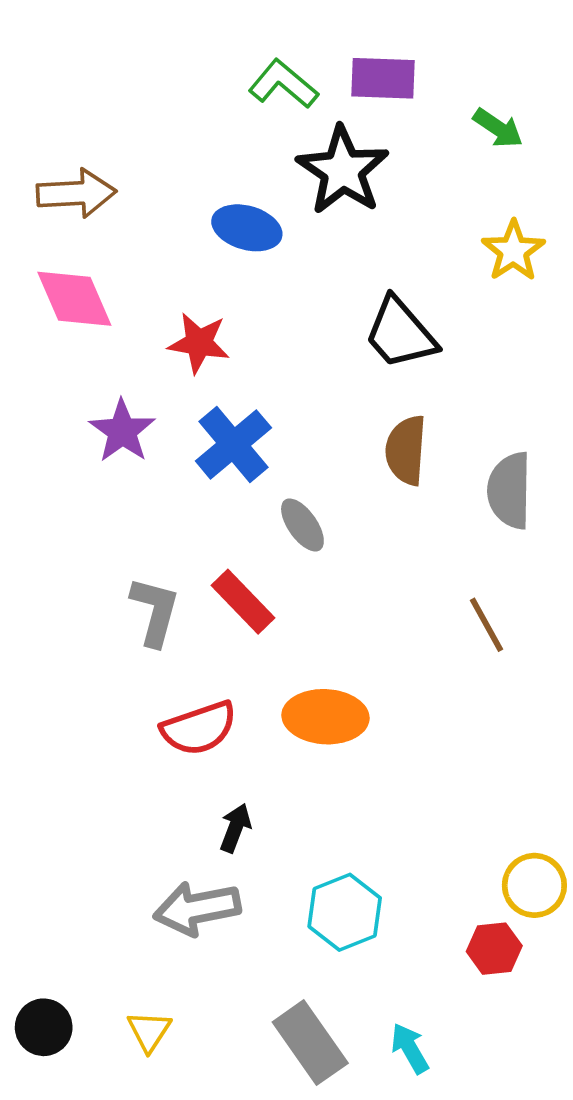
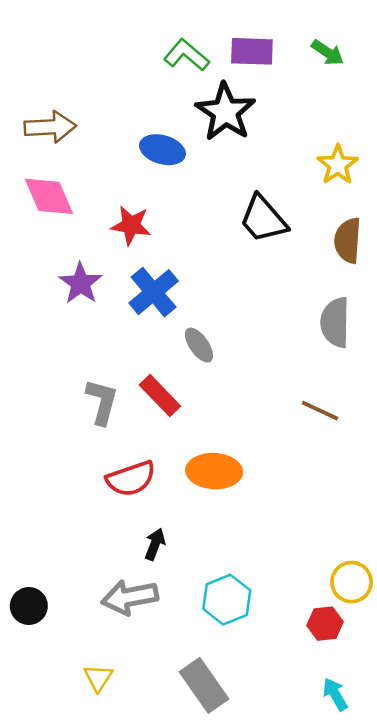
green arrow: (498, 128) -> (328, 53), moved
brown semicircle: (406, 450) -> (348, 240), moved
brown line: (487, 625) -> (320, 411), turned -36
black circle: (44, 1027) -> (29, 606), moved
cyan arrow: (410, 1048) -> (335, 694), moved

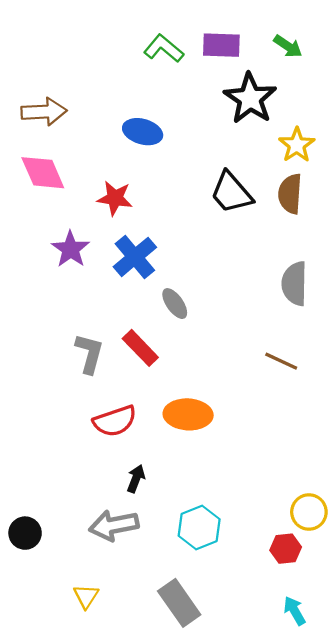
black star: (225, 112) -> (250, 98), moved
brown semicircle: (348, 240) -> (290, 194), moved

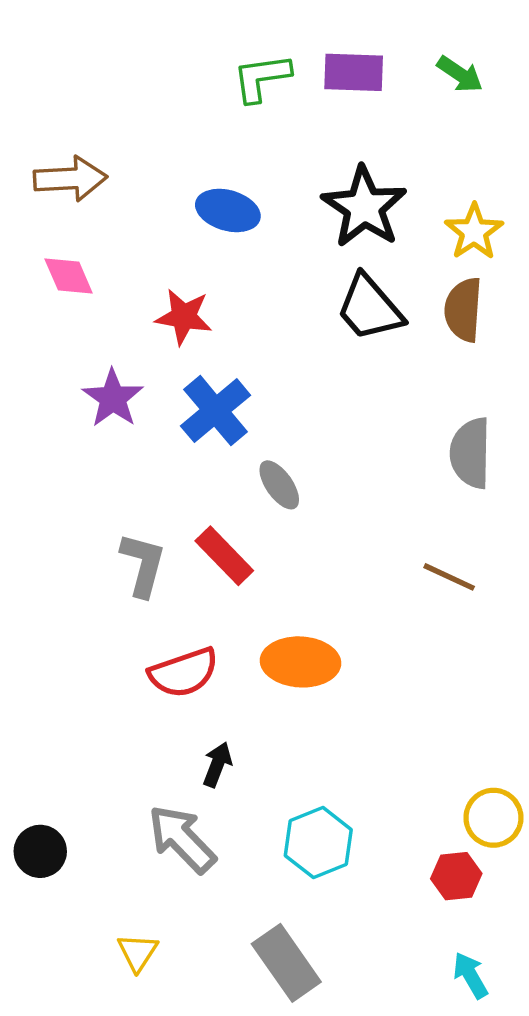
green L-shape: (164, 48) -> (262, 78), turned -48
black star: (250, 98) -> (364, 207), moved
pink diamond: (43, 173) -> (69, 276), size x0.7
gray arrow: (114, 525) -> (182, 839), turned 57

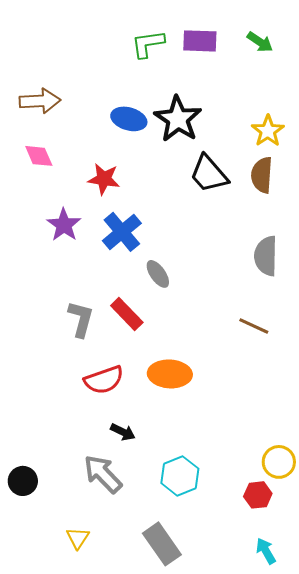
black star: (364, 207) -> (178, 119), moved
black arrow: (217, 765) -> (123, 432), turned 95

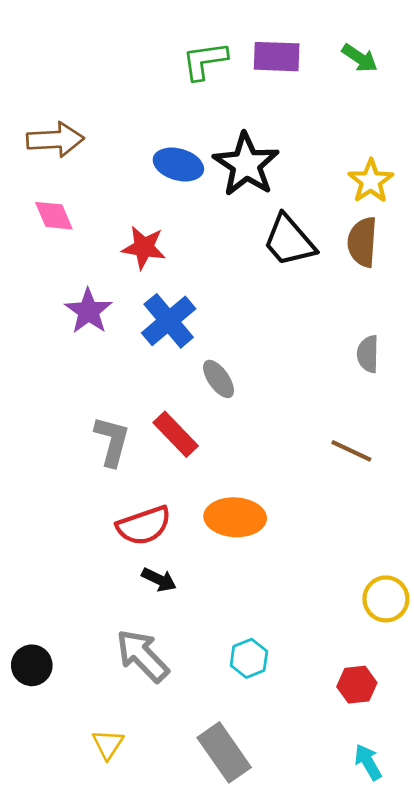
gray semicircle: (266, 256) -> (368, 354), size x0.7
black arrow: (123, 432) -> (159, 580), moved
yellow circle: (279, 462) -> (386, 599), moved
cyan hexagon: (180, 476) -> (249, 658), size x0.7

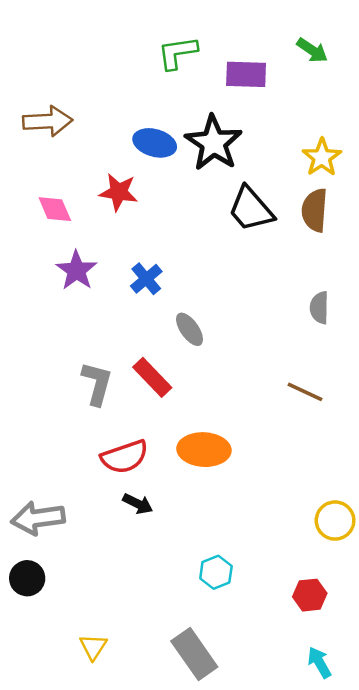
purple rectangle: (277, 57) -> (246, 74), moved
pink diamond: (54, 216) -> (55, 209), moved
red star: (144, 248) -> (119, 192), moved
blue cross: (169, 321) -> (146, 279), size x0.7
gray arrow: (142, 656) -> (38, 518), moved, turned -54

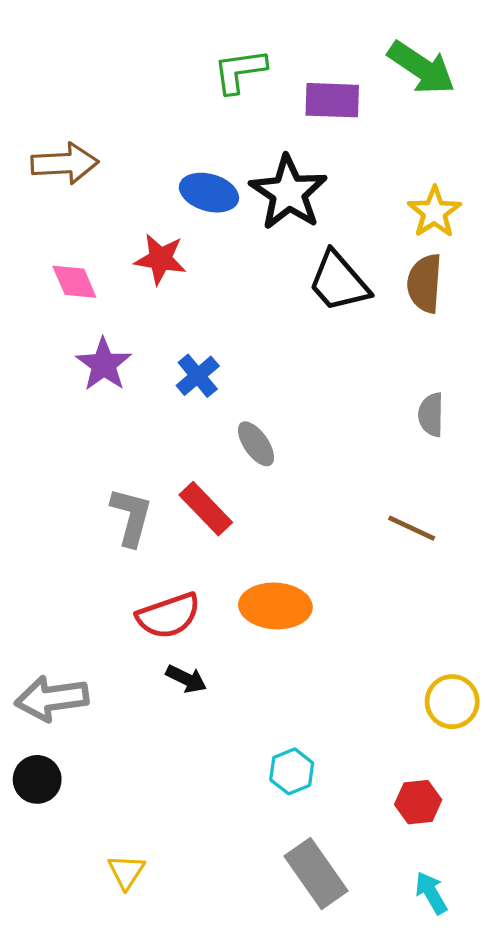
green arrow: (312, 50) -> (421, 68), size x1.6
gray rectangle: (194, 654) -> (316, 873), moved

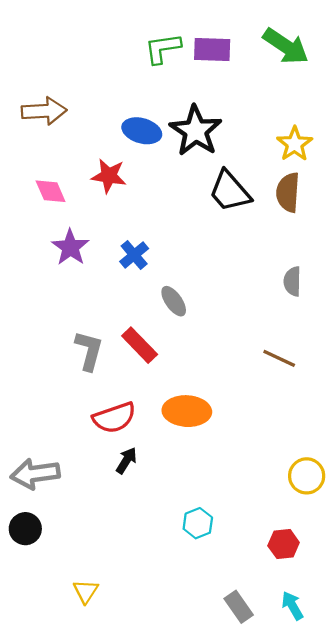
purple rectangle: (332, 100) -> (212, 49), moved
black arrow: (186, 679) -> (126, 461), turned -84
gray rectangle: (316, 873) -> (239, 607), moved, size x0.7

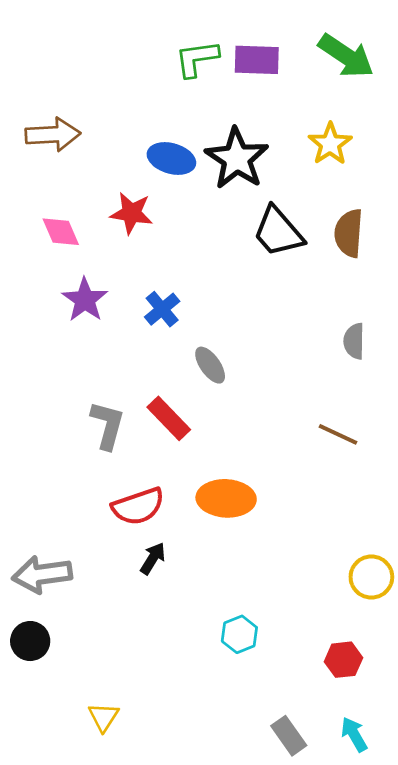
yellow star: (295, 144) -> (330, 144), moved

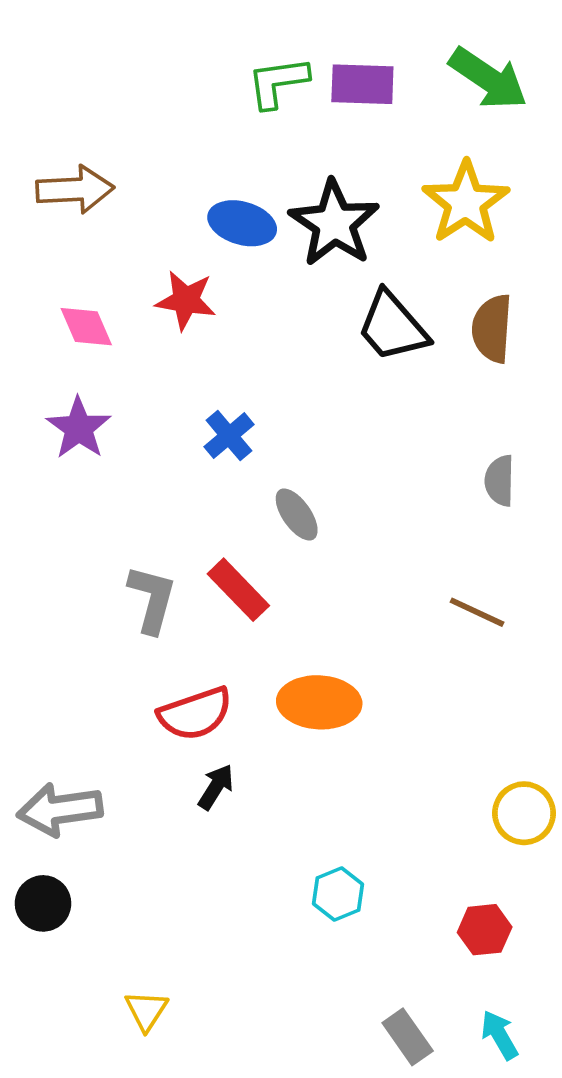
yellow star: (330, 144) -> (466, 203), size x1.4
purple star: (85, 300) -> (79, 428), moved

